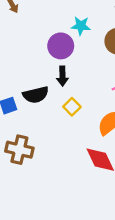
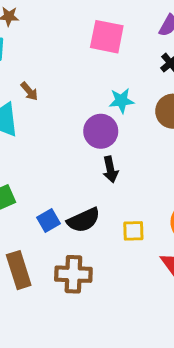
black semicircle: (36, 95) -> (84, 220), moved
yellow square: (72, 107) -> (133, 231), moved, turned -36

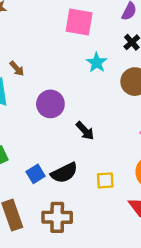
cyan star: (121, 101) -> (97, 63), moved, turned -30
purple circle: (101, 131) -> (50, 104), moved
black arrow: (110, 170) -> (85, 131), turned -30

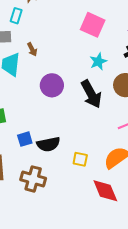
black arrow: (85, 131) -> (91, 94), moved, size x1.6

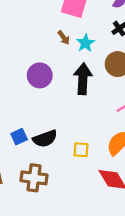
brown arrow: (32, 49) -> (64, 38), moved
black arrow: (91, 94) -> (83, 79), turned -140

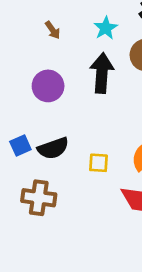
brown arrow: (64, 38) -> (53, 30), moved
purple circle: (40, 75) -> (48, 86), moved

